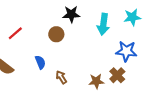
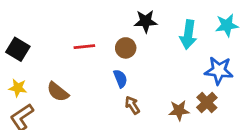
red line: (15, 33) -> (84, 47), moved, turned 35
blue semicircle: (40, 62) -> (120, 79), moved

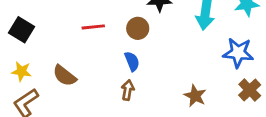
brown cross: (207, 102) -> (250, 90), moved
brown arrow: (132, 105) -> (128, 90), moved, turned 42
brown star: (179, 110) -> (195, 96), turned 30

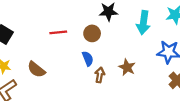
brown arrow: (128, 90) -> (100, 75), moved
brown star: (195, 96) -> (127, 67), moved

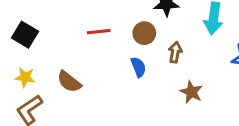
brown star: (127, 67) -> (191, 92), moved
brown arrow: (100, 75) -> (175, 52), moved

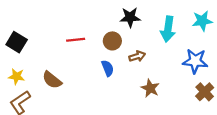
brown arrow: (175, 52) -> (137, 56), turned 63

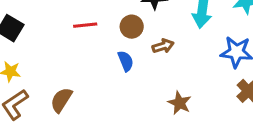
brown semicircle: (52, 80) -> (61, 100), moved, turned 84
brown star: (150, 88) -> (180, 103), moved

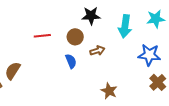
brown semicircle: (61, 100) -> (13, 71), moved

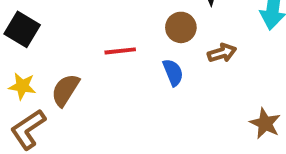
red line: (42, 36) -> (120, 51), moved
brown star: (109, 91) -> (265, 123), moved

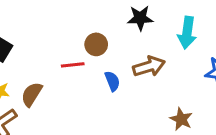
brown circle: (181, 27) -> (96, 44), moved
brown arrow: (222, 53) -> (149, 66), size x1.5

